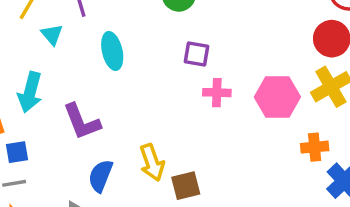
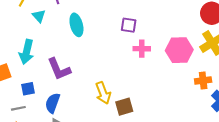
blue square: (17, 152) -> (28, 89), moved
blue semicircle: (101, 176) -> (53, 103), moved

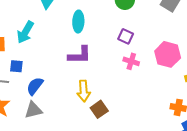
pink hexagon: (179, 50) -> (168, 54), moved
purple L-shape: (59, 69) -> (80, 55), moved, turned -85
brown square: (124, 107) -> (99, 109), turned -36

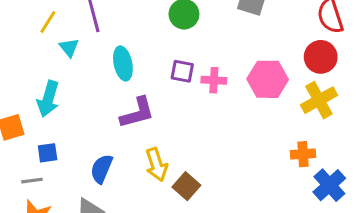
purple square: (126, 36) -> (182, 71), moved
pink cross: (131, 61) -> (214, 80), moved
blue semicircle: (35, 86) -> (102, 169), moved

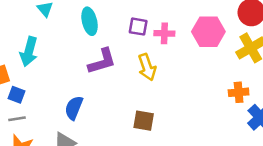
blue square: (48, 153) -> (17, 95), moved, turned 30
yellow arrow: (156, 165) -> (147, 67), moved
brown square: (186, 186) -> (144, 121), turned -30

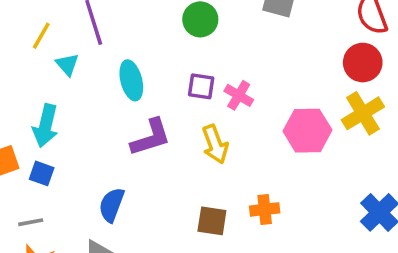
pink hexagon: (208, 32) -> (307, 131), moved
pink cross: (164, 33) -> (239, 95), turned 30
orange cross: (239, 92) -> (265, 209), moved
blue square: (17, 95) -> (42, 173), moved

